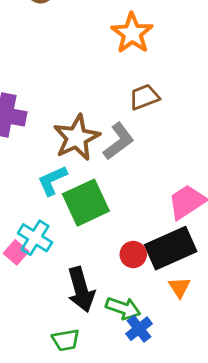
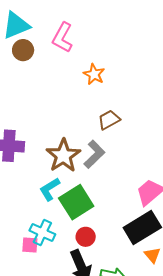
orange star: (132, 33) -> (94, 74), size x0.7
pink square: (16, 252) -> (30, 245), turned -30
red circle: (133, 254) -> (86, 237), moved

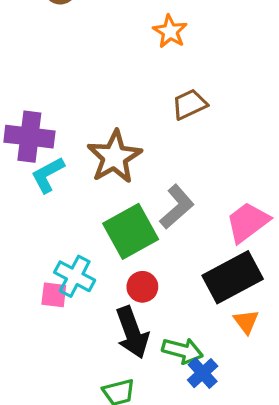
gray L-shape: (94, 154) -> (177, 207), moved
cyan L-shape: (50, 189) -> (48, 175), moved

